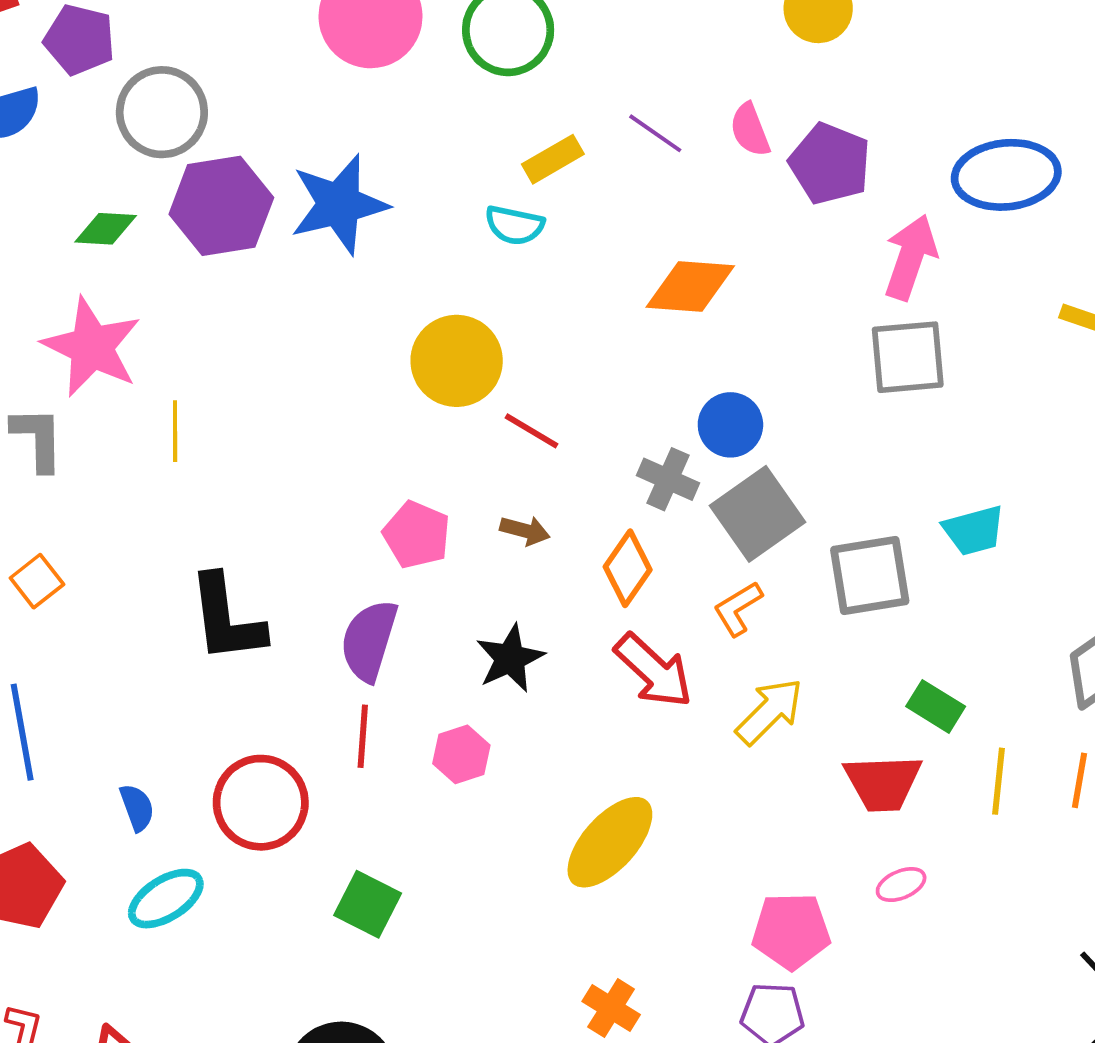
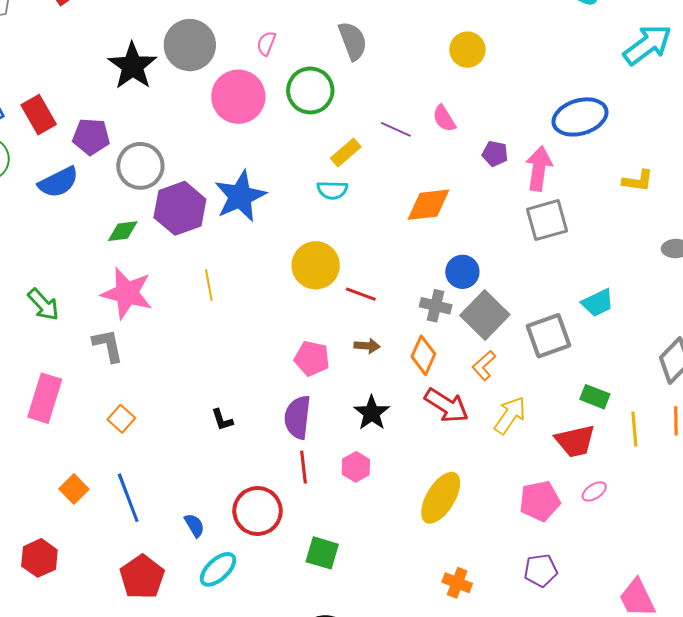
purple pentagon: (830, 164) -> (495, 154), moved, size x0.6
yellow line: (175, 431) -> (209, 285), moved
black L-shape: (226, 619) -> (222, 420), size x0.5
pink pentagon: (791, 931) -> (540, 501), moved

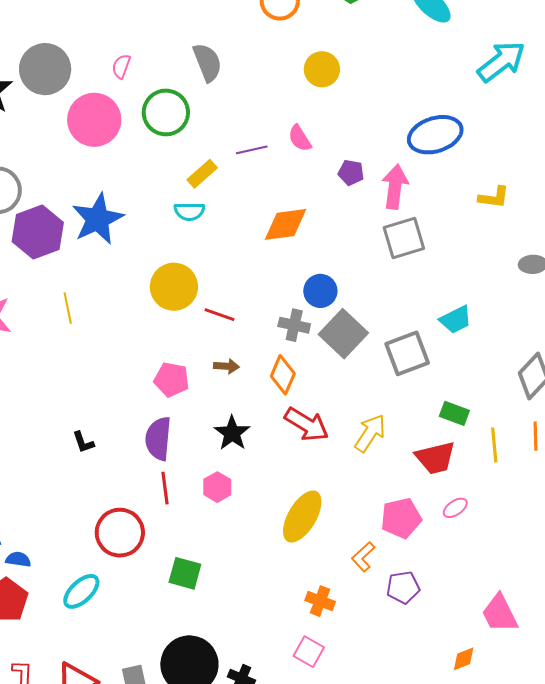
purple line: (396, 129) -> (252, 150), turned -36
orange L-shape: (484, 365) -> (363, 557), moved
blue semicircle: (194, 525) -> (18, 559), moved, turned -50

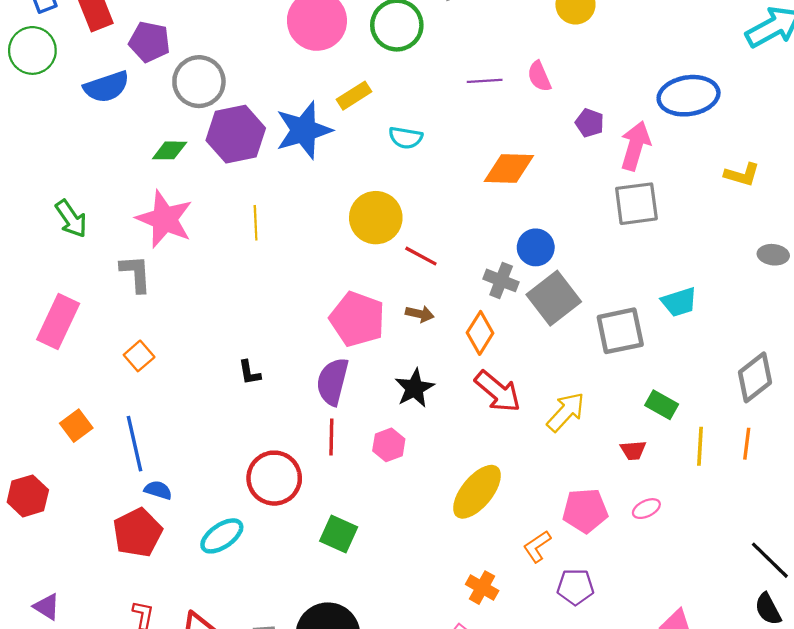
yellow rectangle: (202, 174) -> (354, 96), moved
pink pentagon: (172, 380) -> (357, 319), size x1.4
red trapezoid: (435, 458) -> (633, 450), size x0.6

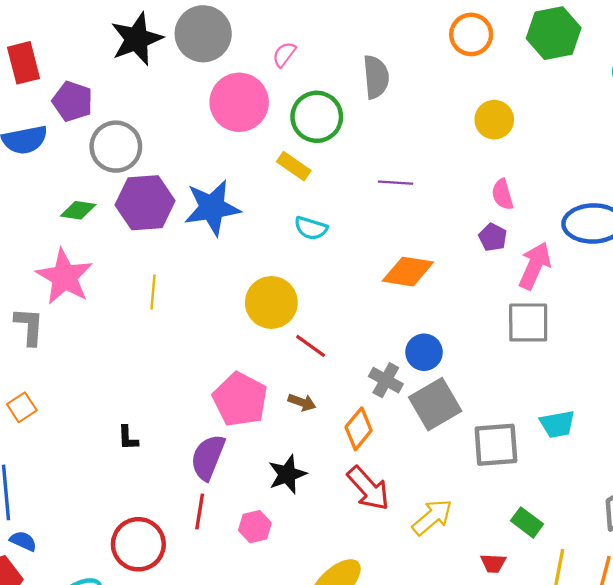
pink semicircle: (539, 76) -> (502, 194), moved
yellow rectangle: (354, 96) -> (294, 166), moved, turned 60

